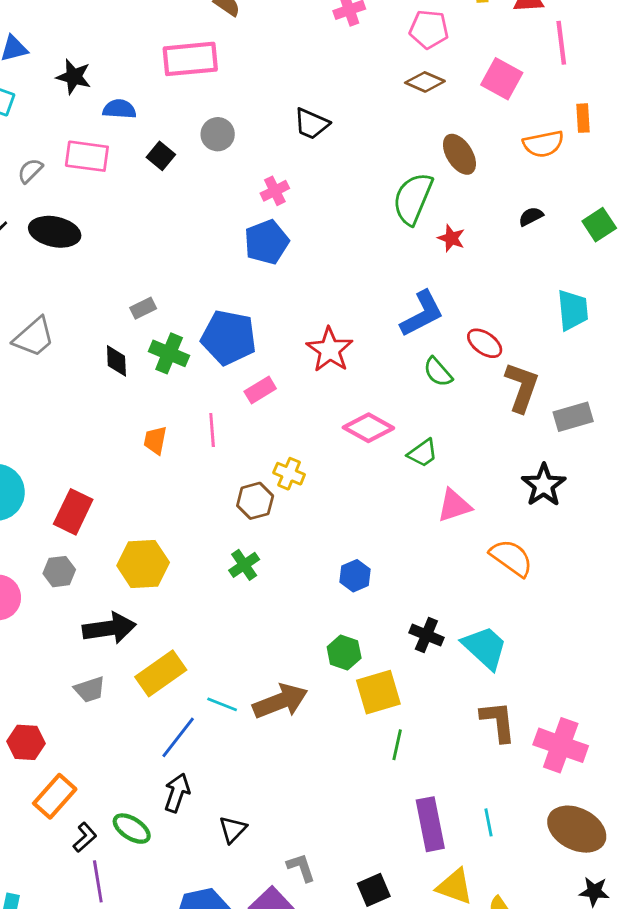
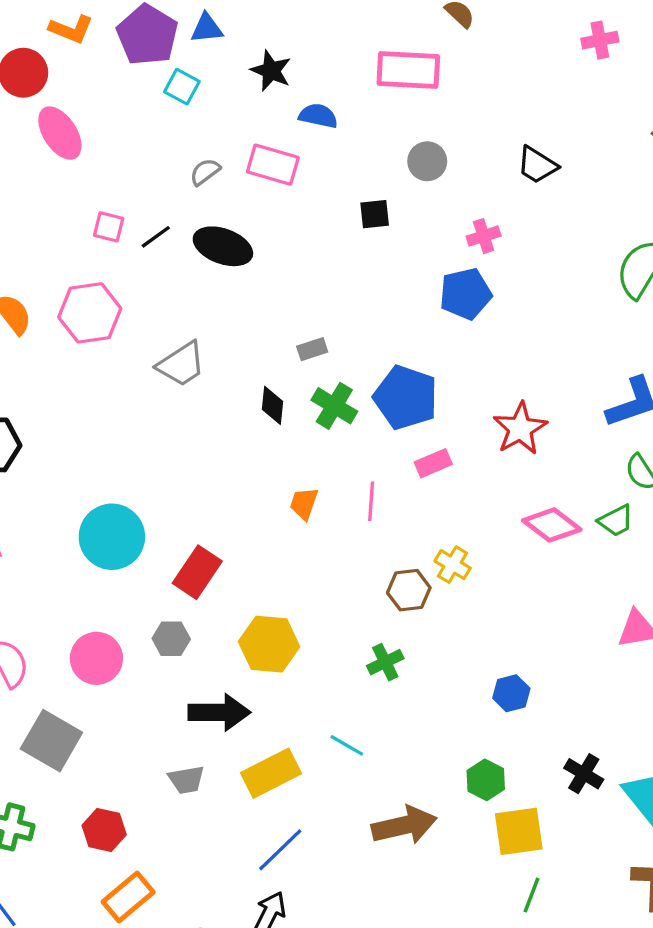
black square: (161, 156) -> (375, 214), moved, turned 36
green trapezoid: (423, 453) -> (616, 521), moved
cyan line: (222, 704) -> (347, 745), moved

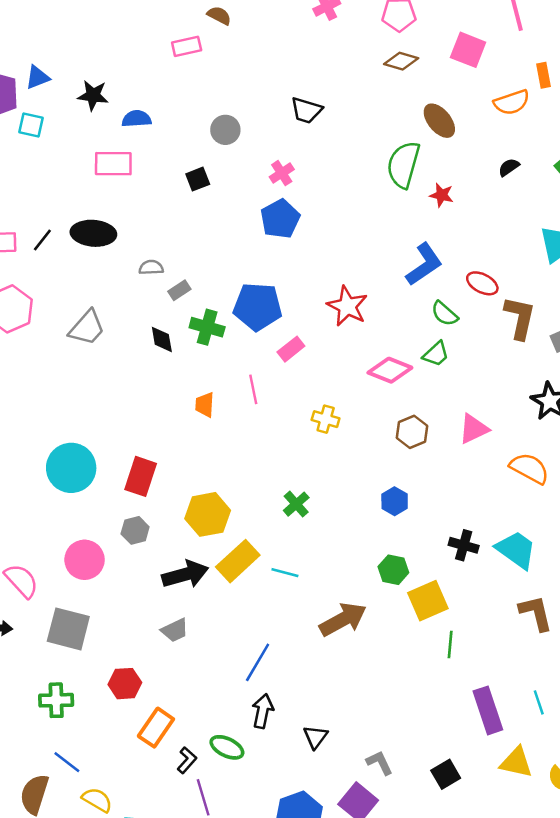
pink rectangle: (408, 70) -> (187, 46), moved, size x0.6
gray semicircle: (205, 172) -> (151, 267), moved, turned 50
brown hexagon: (409, 590) -> (412, 432), moved
yellow rectangle: (271, 773) -> (238, 561), moved

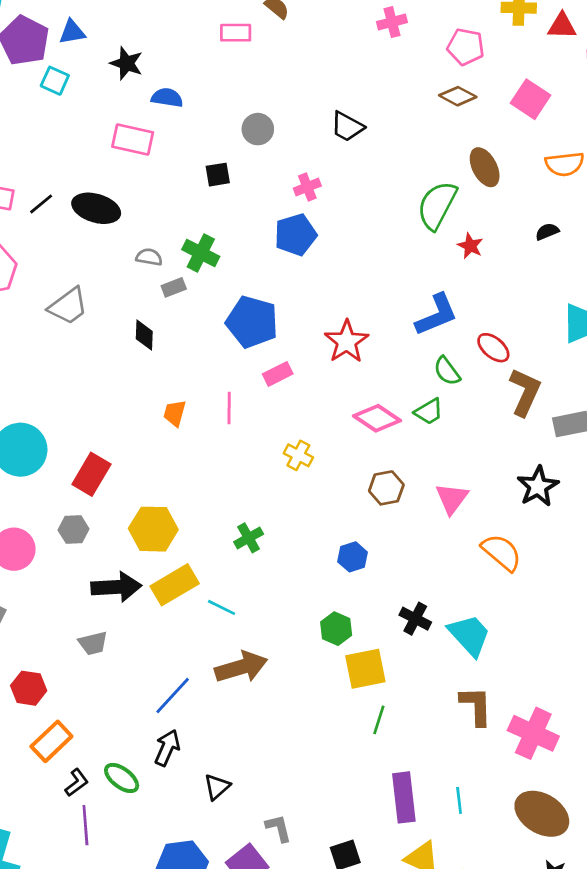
green cross: (207, 327) -> (201, 253), moved
pink triangle: (474, 429) -> (452, 498), turned -40
brown arrow: (343, 619) -> (241, 667), moved

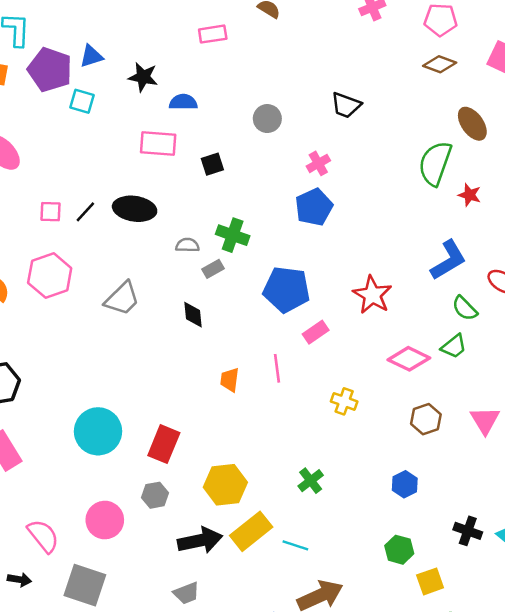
pink rectangle: (236, 33) -> (213, 34), moved
black square: (218, 175) -> (212, 164), moved
yellow square: (365, 669) -> (430, 581), size x0.7

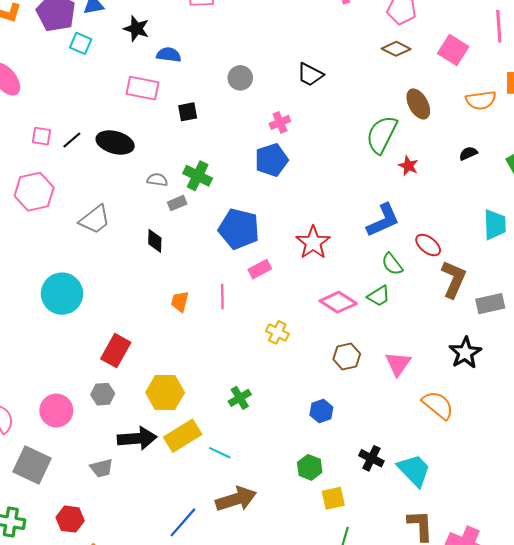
cyan circle: (98, 431) -> (62, 294), moved
gray trapezoid: (186, 593) -> (102, 468), moved

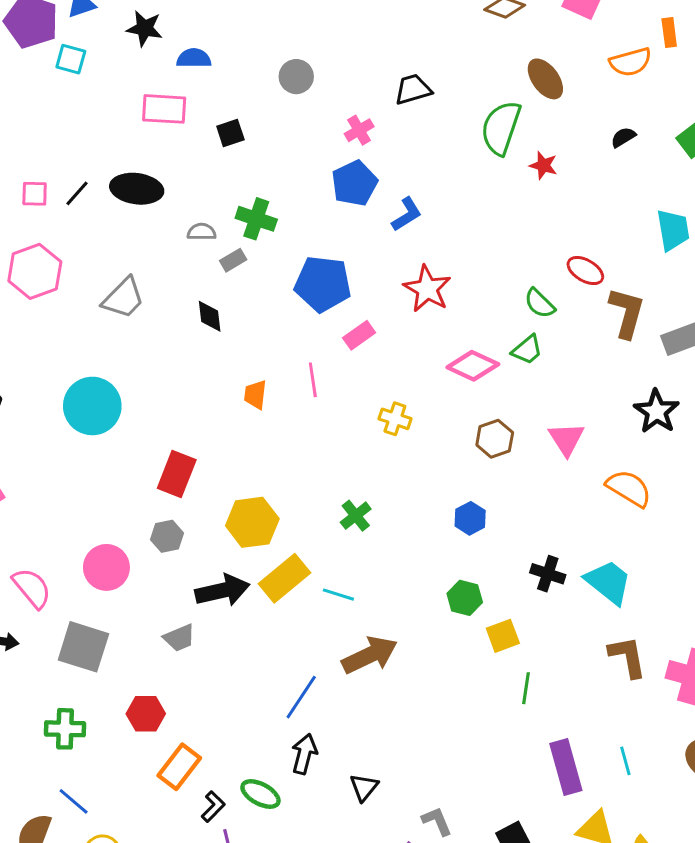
black trapezoid: (310, 75) -> (413, 89), moved, turned 144
blue L-shape: (383, 220) -> (407, 214), moved, size x0.7

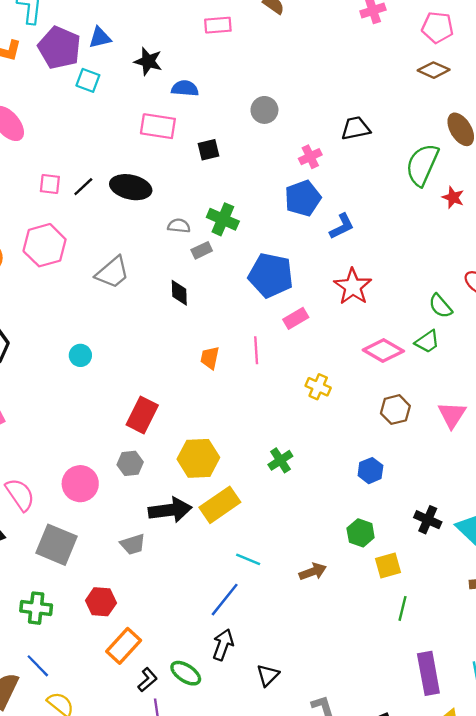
cyan circle: (92, 406) -> (80, 355), size x0.5
cyan line: (338, 595) -> (248, 559), moved
brown arrow: (370, 655) -> (313, 572), moved, size x0.6

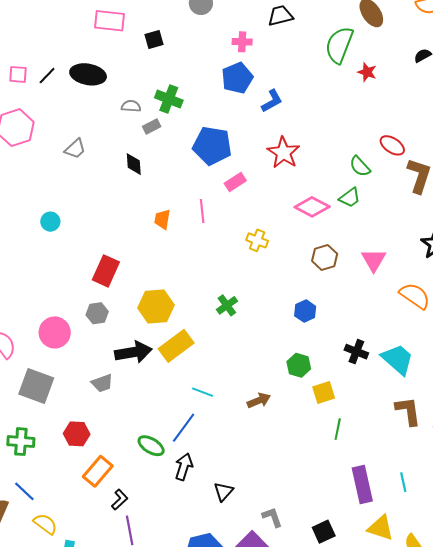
pink cross: (310, 157) -> (242, 42), turned 30
gray trapezoid: (112, 272) -> (75, 149), size x0.7
green ellipse: (186, 673) -> (151, 446), moved

